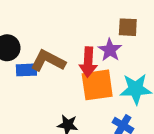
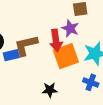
brown L-shape: (48, 61) -> (26, 45), turned -30

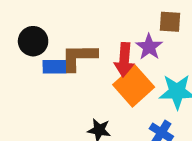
orange square: (66, 56) -> (134, 86), turned -35

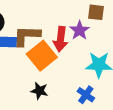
orange square: (134, 86) -> (42, 56), moved

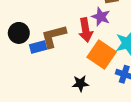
orange square: (42, 56) -> (102, 55), moved

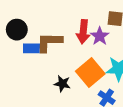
red arrow: (86, 30) -> (83, 32), moved
black star: (80, 83) -> (62, 84), moved

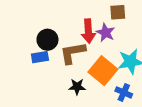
black circle: (17, 30) -> (47, 40), moved
brown L-shape: (49, 42) -> (73, 53), moved

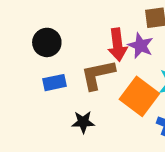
black circle: (47, 40) -> (47, 42), moved
black star: (77, 87) -> (83, 122), moved

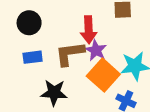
purple star: (140, 46) -> (96, 50), moved
black star: (83, 122) -> (54, 93), size x1.4

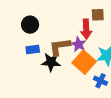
red arrow: (89, 30) -> (86, 29), moved
black star: (54, 93) -> (51, 62), moved

